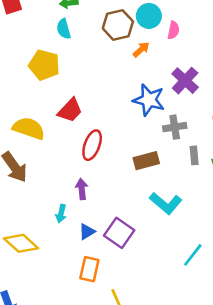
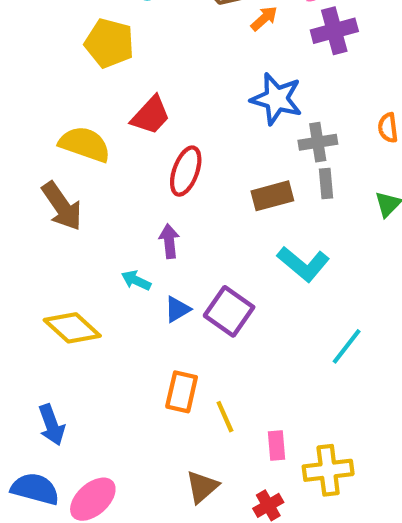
purple cross: (185, 81) -> (334, 31), moved, turned 32
gray rectangle: (194, 155) -> (326, 183), moved
cyan arrow: (61, 214) -> (136, 280), turned 102
orange rectangle: (89, 269) -> (182, 392), moved

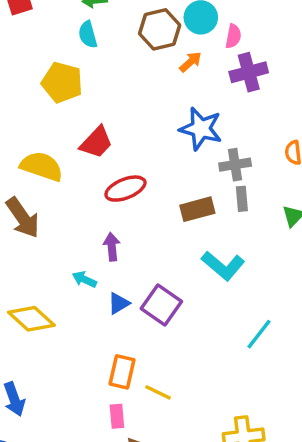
red ellipse: (186, 171) -> (125, 189), turned 48
yellow line: (225, 417) -> (158, 392), turned -40
pink rectangle: (277, 446) -> (117, 416), moved

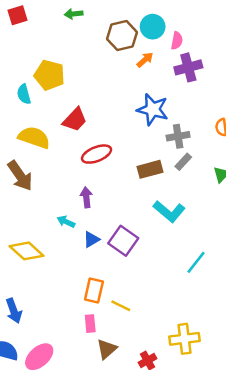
cyan semicircle: (88, 35) -> (24, 94), moved
gray rectangle: (242, 199) -> (183, 162), turned 48

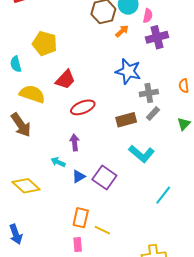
cyan semicircle: (24, 94) -> (16, 64), moved

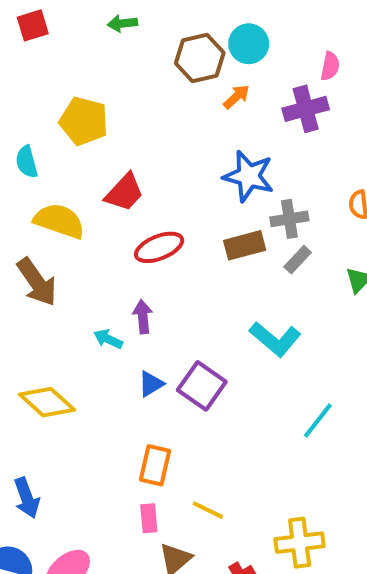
pink semicircle: (148, 16) -> (330, 66), moved
brown rectangle: (126, 120) -> (245, 245), moved
cyan arrow: (58, 162) -> (108, 339), moved
yellow line: (102, 230) -> (208, 510), moved

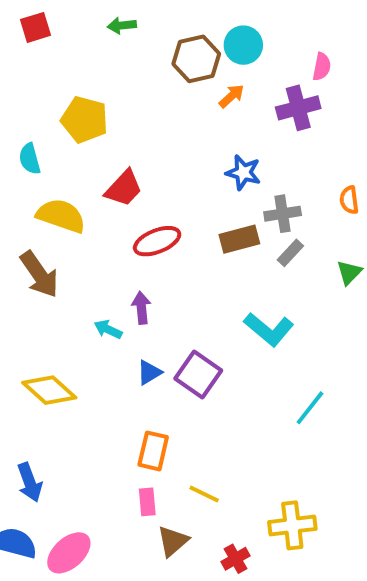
blue star: (249, 176) -> (243, 173), size x0.7

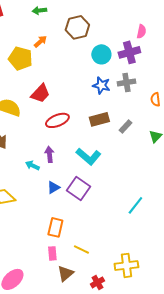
cyan circle: (243, 45) -> (101, 54), moved
orange arrow: (232, 96) -> (40, 41), moved
gray cross: (283, 214) -> (126, 82), moved
cyan L-shape: (269, 329) -> (88, 156), moved

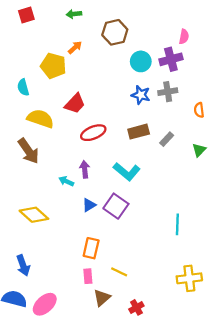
cyan line: (135, 205) -> (177, 224), turned -36
yellow cross: (126, 265) -> (189, 278), moved

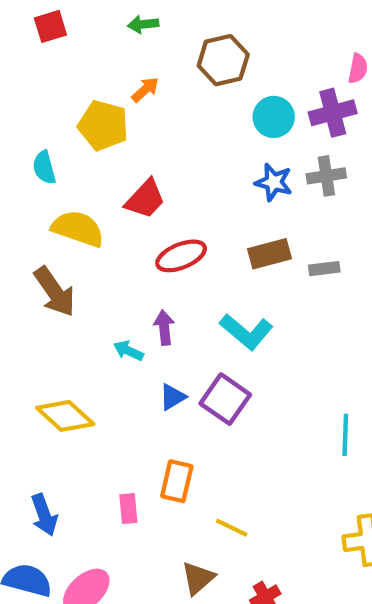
gray rectangle: (167, 139) -> (324, 269), turned 40
pink rectangle: (88, 276) -> (128, 509), moved

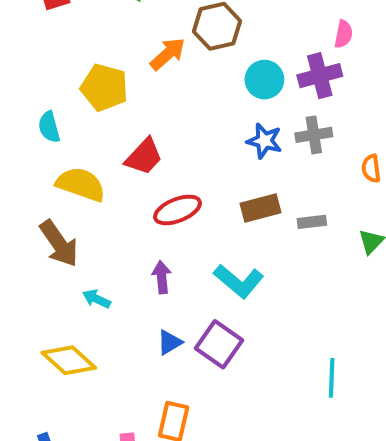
orange arrow: (145, 90) -> (168, 54), moved, size x1.4
cyan arrow: (128, 351) -> (96, 299), moved

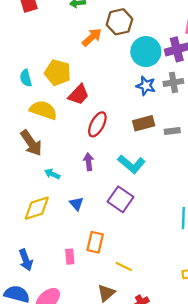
cyan circle: (264, 80) -> (146, 52), size x1.4
yellow pentagon: (104, 87) -> (58, 73), moved
red ellipse: (178, 210) -> (97, 124), turned -40
blue triangle: (170, 342) -> (76, 204), moved, turned -40
yellow diamond: (69, 360) -> (37, 208), turned -60

